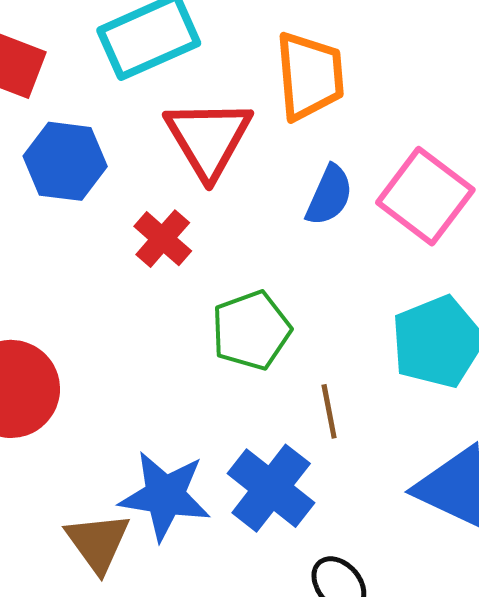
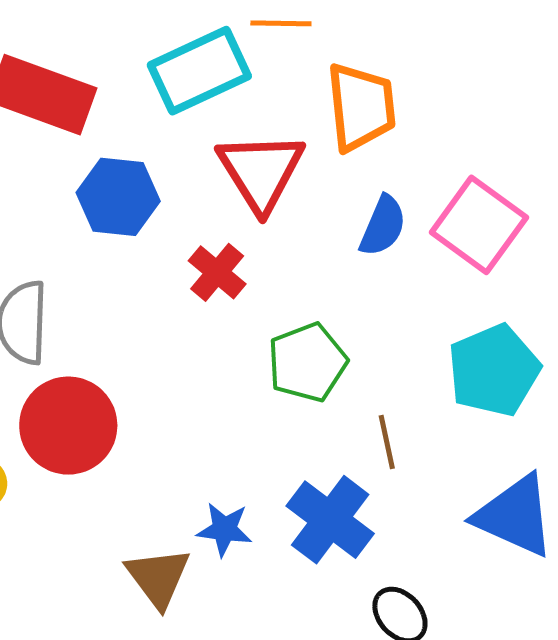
blue star: (165, 496) -> (224, 529), size x0.6

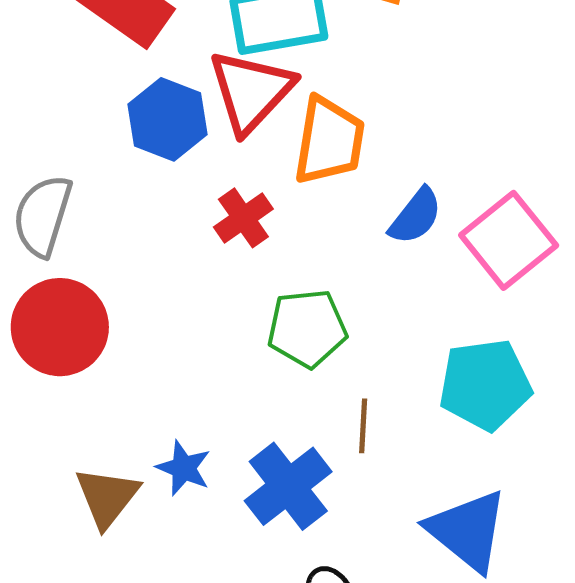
orange trapezoid: (361, 107) -> (329, 141), moved
red triangle: (261, 171) -> (251, 91), moved

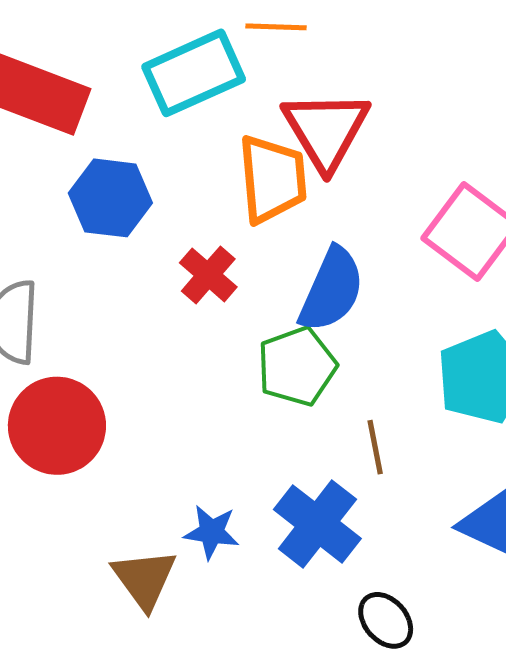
red triangle: (251, 91) -> (326, 130), moved
blue semicircle: (416, 216) -> (332, 290), moved, size x1.4

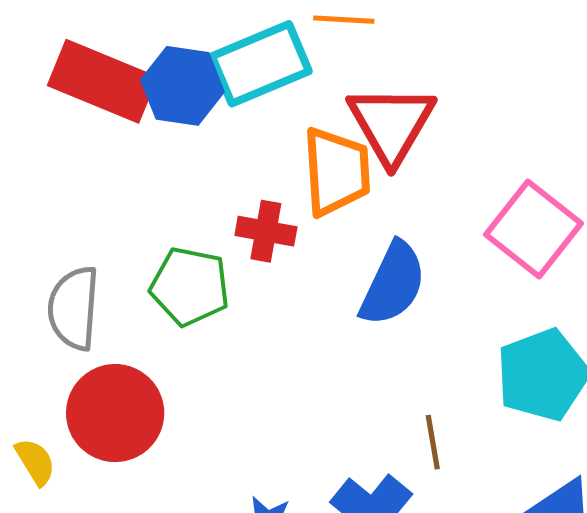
blue hexagon: (110, 198) -> (182, 86), moved
red cross: (208, 275) -> (266, 231), moved, turned -32
green pentagon: (297, 366) -> (190, 286), moved, turned 30

